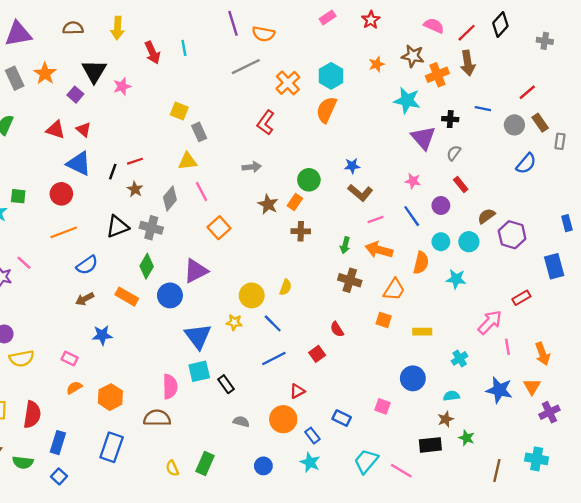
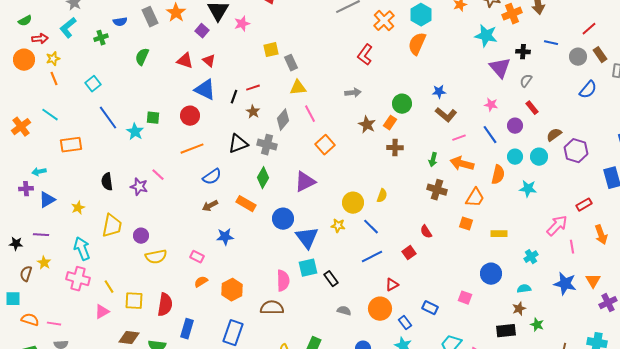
yellow square: (179, 111) -> (271, 50), moved, turned -35
gray rectangle: (199, 132) -> (291, 63), moved
blue circle: (170, 295) -> (283, 219), moved
orange arrow: (542, 354) -> (601, 235), moved

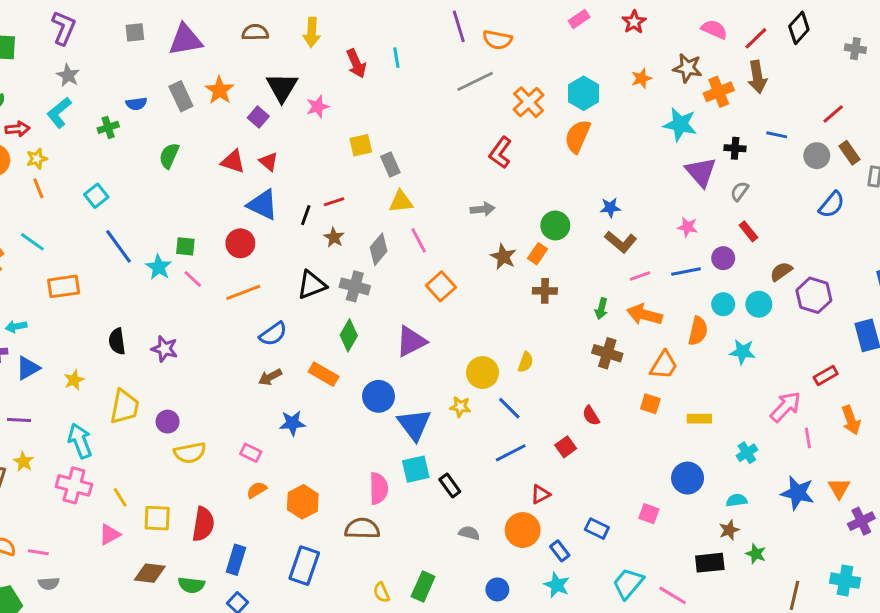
blue line: (490, 135) -> (686, 272), turned -66
pink line: (158, 175) -> (193, 279), moved

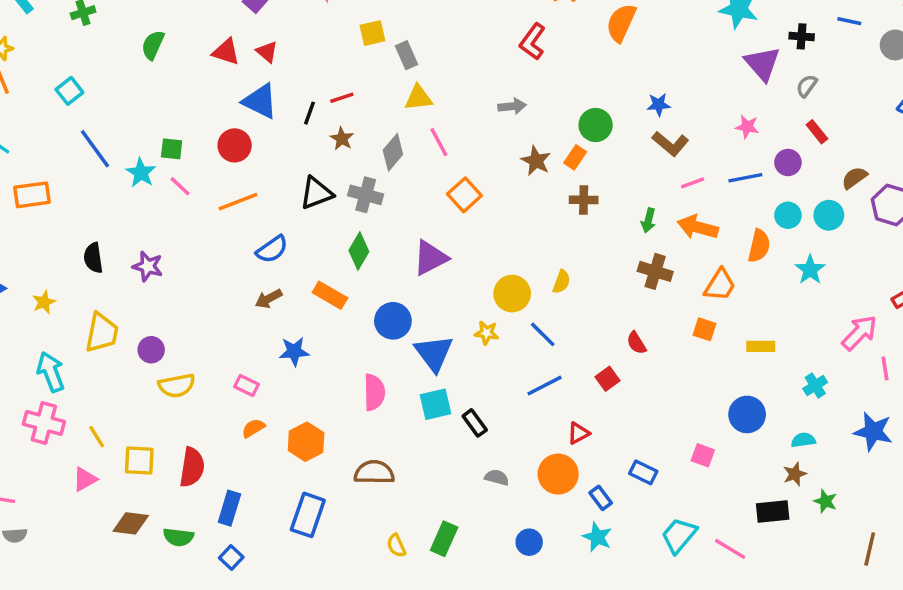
cyan star: (742, 352) -> (810, 270), turned 30
pink semicircle: (379, 488) -> (374, 392), moved

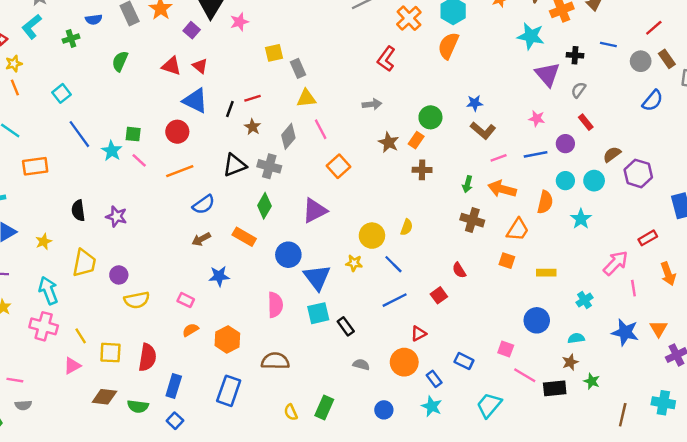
pink line: (730, 549) -> (525, 375), moved

